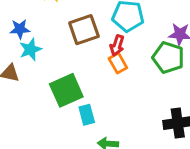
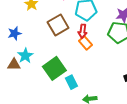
cyan star: (30, 49) -> (25, 56), moved

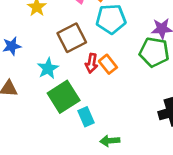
red arrow: (83, 31) -> (92, 63), moved
cyan star: (25, 56) -> (48, 68), moved

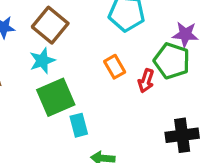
brown square: (72, 38) -> (50, 25), moved, turned -32
red arrow: (92, 63) -> (146, 81), moved

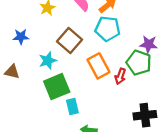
brown square: (50, 25) -> (69, 40), moved
orange rectangle: (115, 67) -> (98, 66), size x1.5

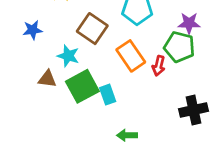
cyan star: (48, 61) -> (68, 56), turned -30
brown triangle: (12, 72) -> (47, 79), moved
cyan rectangle: (72, 107) -> (108, 95), moved

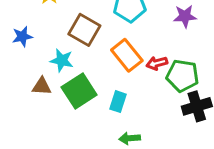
green pentagon: (179, 47) -> (182, 76), moved
red arrow: (159, 66) -> (157, 63), turned 66
cyan rectangle: (108, 95) -> (118, 102), moved, turned 42

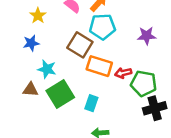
brown square: (84, 30) -> (80, 45), moved
blue star: (22, 36) -> (31, 43), moved
orange rectangle: (127, 55) -> (99, 66), turned -35

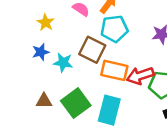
cyan star: (47, 69) -> (63, 63), moved
red arrow: (123, 73) -> (140, 76), size x1.5
cyan rectangle: (91, 103) -> (109, 110), size x1.6

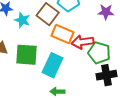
green square: (76, 103) -> (27, 55), turned 30

